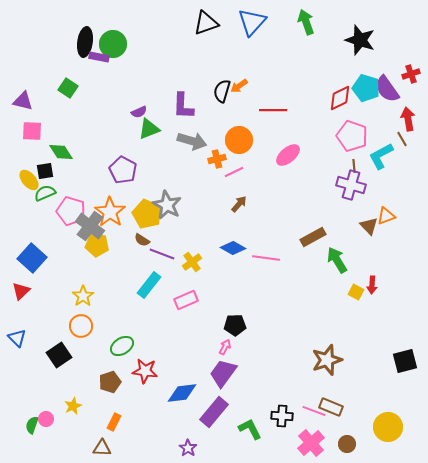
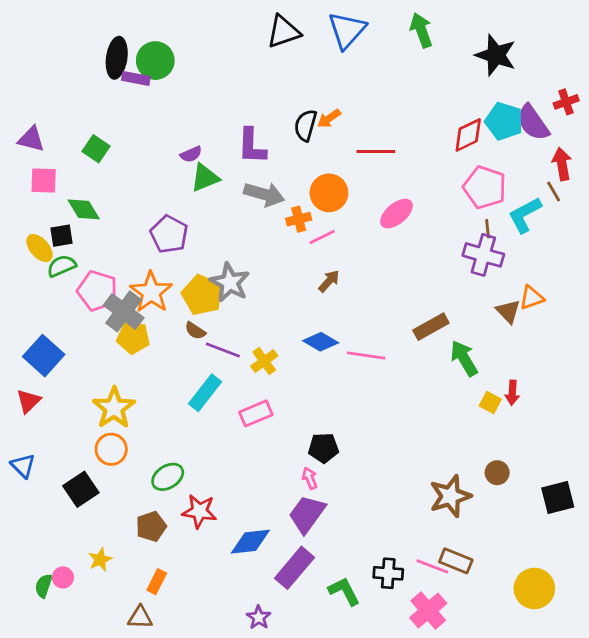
green square: (68, 88) -> (96, 149), moved
yellow star: (83, 296) -> (114, 408), size x1.4
pink arrow: (225, 347) -> (310, 478), turned -49
brown circle: (347, 444) -> (497, 473), moved

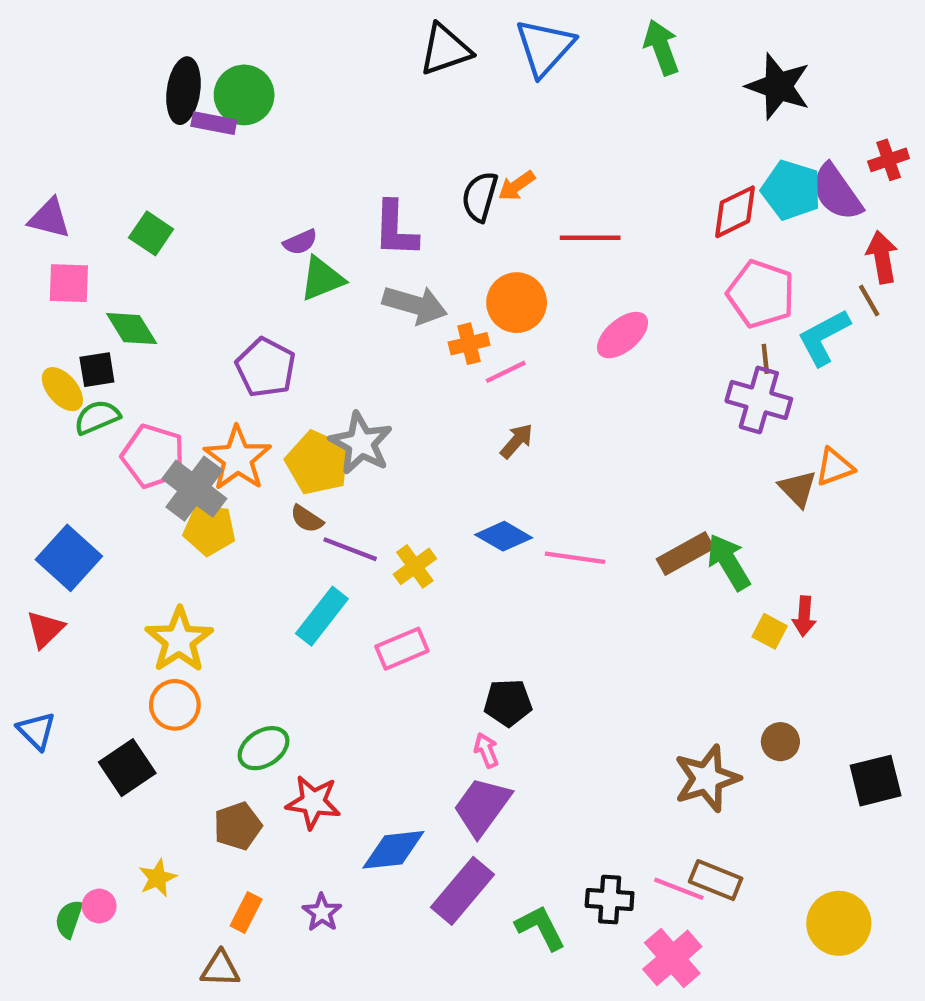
brown rectangle: (431, 327) -> (685, 553), moved
purple star: (259, 617) -> (322, 913), moved

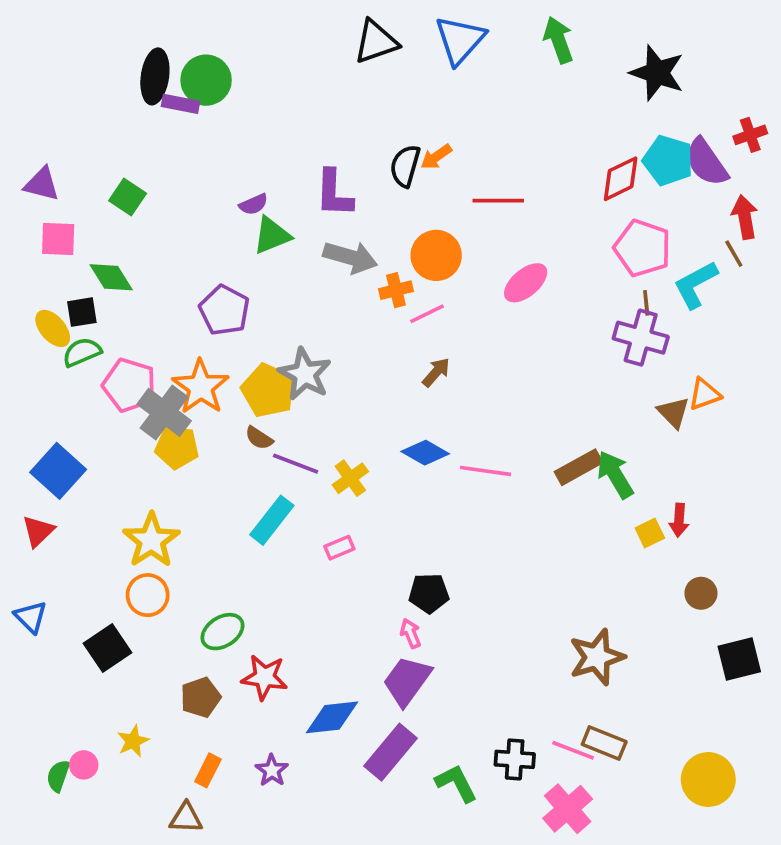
yellow square: (770, 631) -> (650, 533), turned 36
pink rectangle: (402, 649) -> (339, 548), size x0.7
brown circle: (780, 742) -> (701, 593), moved

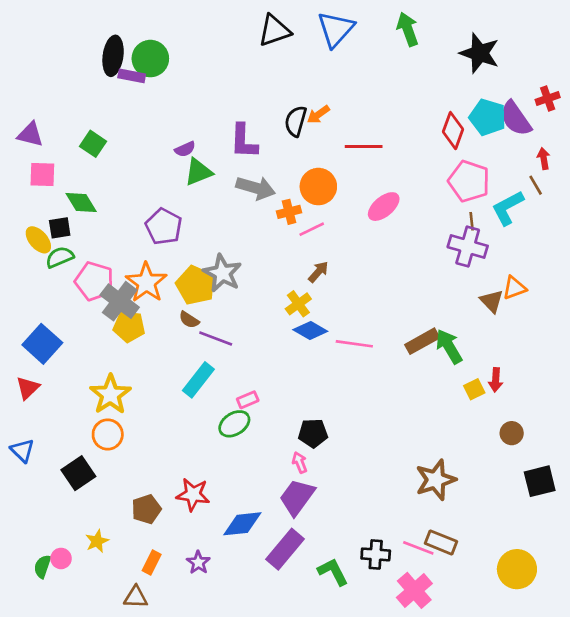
red diamond: (621, 179) -> (453, 131), turned -44
red arrow: (745, 217) -> (544, 159), size x0.7
yellow cross: (350, 478) -> (298, 304), moved
green ellipse: (222, 632) -> (234, 424), moved

